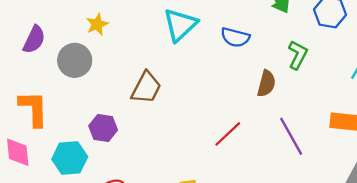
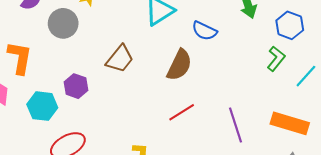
green L-shape: (298, 55) -> (276, 59), moved
brown semicircle: (266, 84) -> (179, 65), moved, size x1.4

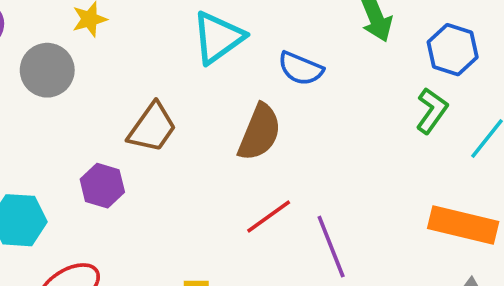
purple hexagon: (76, 86) -> (102, 186), moved
purple line: (235, 125) -> (331, 247), moved

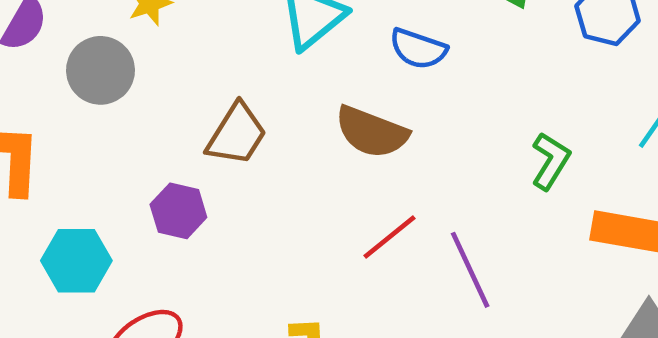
green L-shape: (432, 111) -> (551, 161), moved
brown semicircle: (260, 132) -> (372, 132), turned 92

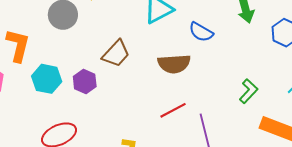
brown semicircle: (372, 132) -> (174, 64), turned -36
cyan hexagon: (76, 261) -> (47, 79), moved

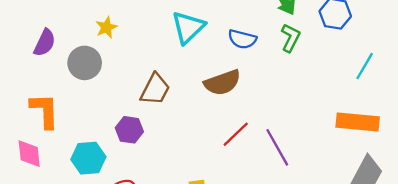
cyan hexagon: (47, 79) -> (88, 158), moved
green L-shape: (248, 91) -> (290, 38), moved

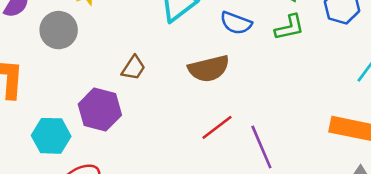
green L-shape: (290, 38) -> (289, 27), turned 44
brown trapezoid: (155, 89) -> (133, 68), size x0.7
purple hexagon: (129, 130) -> (100, 110), size x1.4

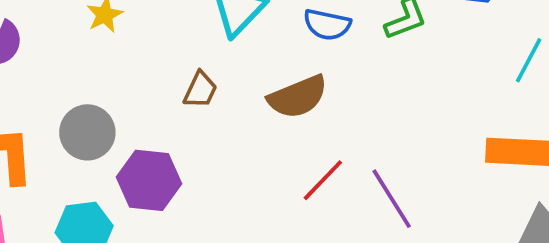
gray circle: (59, 30) -> (87, 132), moved
brown trapezoid: (133, 68) -> (200, 90), moved

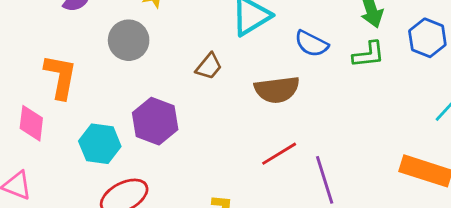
gray circle: (87, 132) -> (129, 40), moved

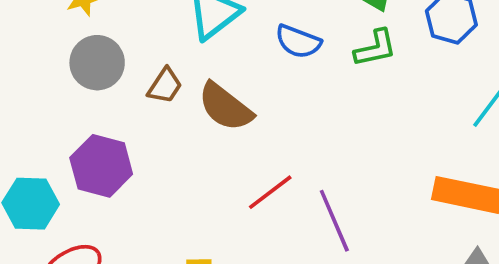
gray circle: (129, 40) -> (97, 63), moved
brown semicircle: (277, 90) -> (225, 107), moved, turned 51

